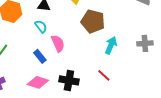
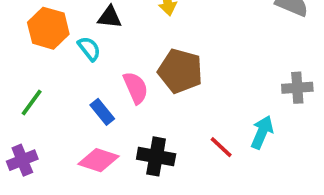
brown pentagon: (93, 21) -> (180, 71), moved
cyan semicircle: (41, 26) -> (89, 49), moved
cyan arrow: (111, 45) -> (262, 132), moved

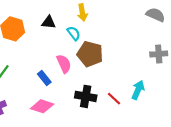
cyan semicircle: (89, 49) -> (74, 33), moved
gray cross: (297, 88) -> (159, 54), moved
black cross: (156, 156) -> (86, 96), moved

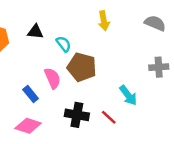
yellow arrow: (82, 13) -> (104, 21), moved
cyan arrow: (138, 90) -> (128, 95), moved, turned 120

